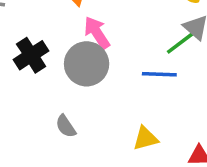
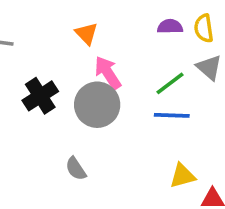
green line: (180, 43) -> (170, 83), moved
yellow triangle: (145, 138) -> (182, 176), moved

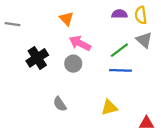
pink arrow: (108, 73) -> (80, 43), turned -30
gray circle: (97, 105) -> (73, 64), size x0.6
yellow triangle: (182, 176) -> (109, 107), moved

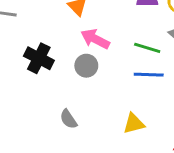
green line: (119, 50) -> (147, 48), turned 54
black cross: (37, 58) -> (39, 58), turned -30

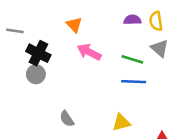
black cross: (39, 58) -> (38, 53), moved
gray circle: (86, 66) -> (36, 74), moved

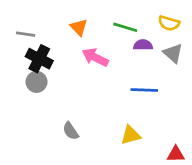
purple semicircle: (132, 20) -> (143, 45), moved
yellow semicircle: (156, 21) -> (169, 23), turned -66
gray line: (15, 31) -> (26, 34), moved
green line: (132, 59) -> (125, 27), moved

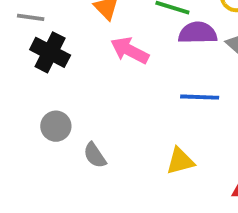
purple semicircle: (143, 45) -> (198, 33), size x1.4
gray circle: (37, 82) -> (56, 126), moved

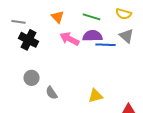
purple semicircle: (198, 33) -> (93, 36), moved
blue line: (200, 97) -> (106, 45), moved

